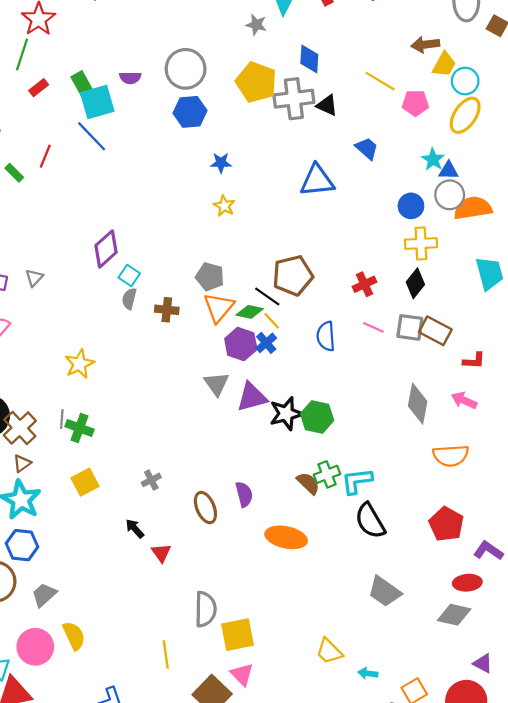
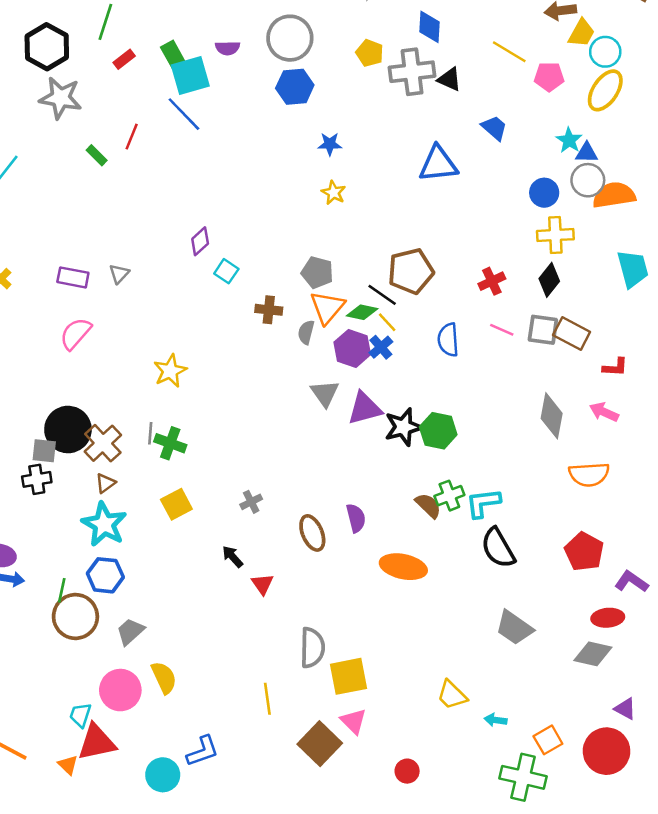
yellow pentagon: (256, 82) -> (370, 53), size x0.6
purple diamond: (106, 249) -> (200, 241), size x0.7
gray semicircle: (129, 299) -> (306, 332), moved

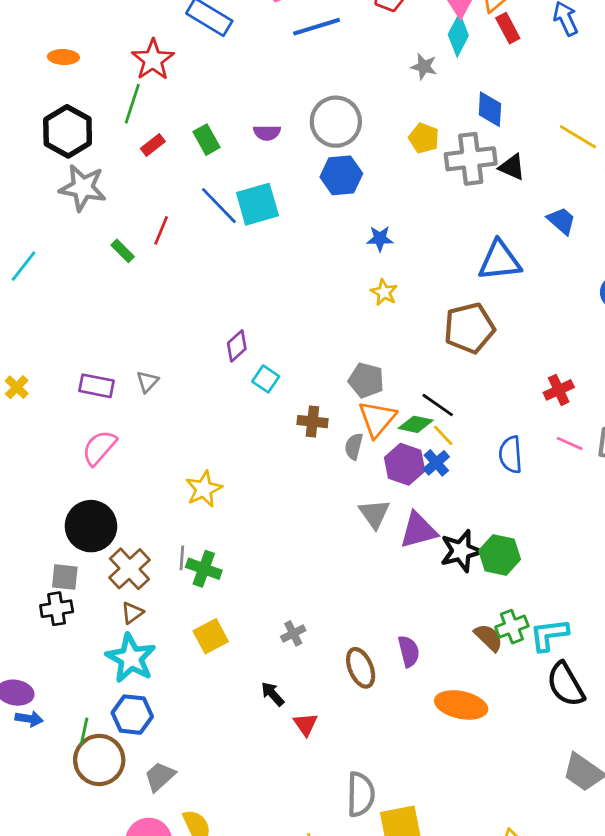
cyan square: (190, 75) -> (257, 204), moved
brown pentagon: (411, 271) -> (469, 328), moved
black circle: (68, 430) -> (91, 526), moved

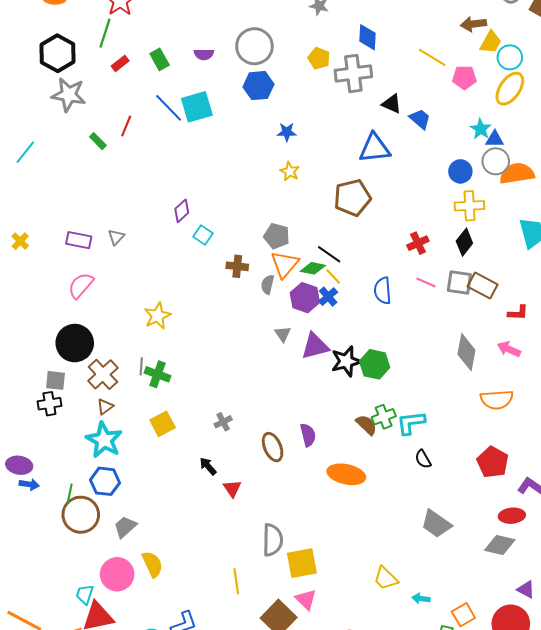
black triangle: (512, 167) -> (392, 104), moved
gray triangle: (374, 514) -> (283, 334), size x0.7
black semicircle: (566, 684) -> (423, 459), size x0.6

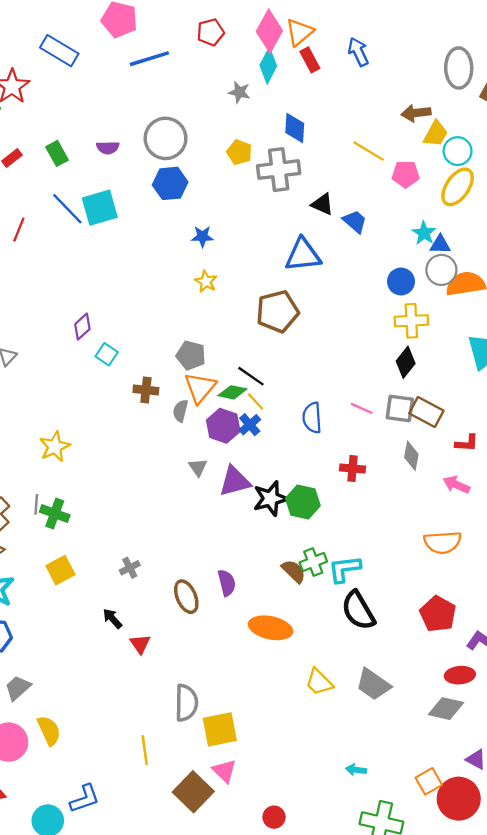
red cross: (418, 243) -> (353, 469), moved, turned 30
gray diamond: (466, 352) -> (411, 456), moved, size x0.7
black semicircle: (423, 459) -> (358, 610), size x1.8
yellow trapezoid: (386, 578) -> (319, 682), moved
orange square: (463, 615) -> (429, 781), moved

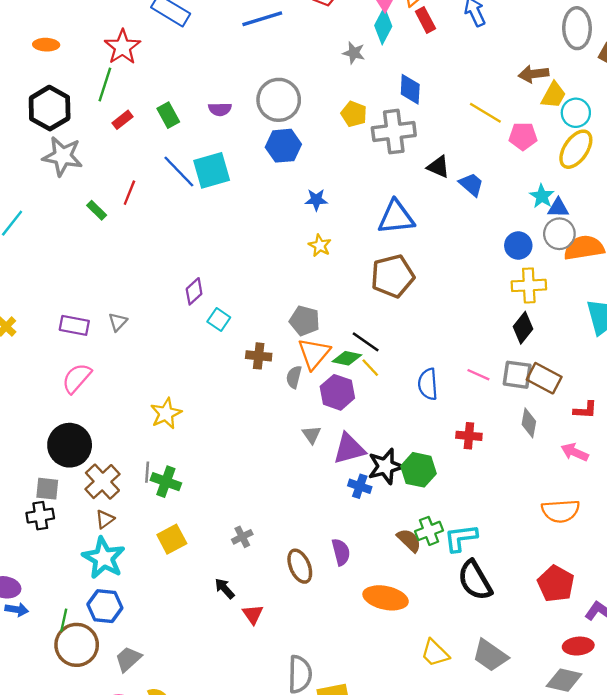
blue triangle: (303, 255) -> (396, 217), moved
blue cross: (250, 425) -> (360, 486), moved, turned -30

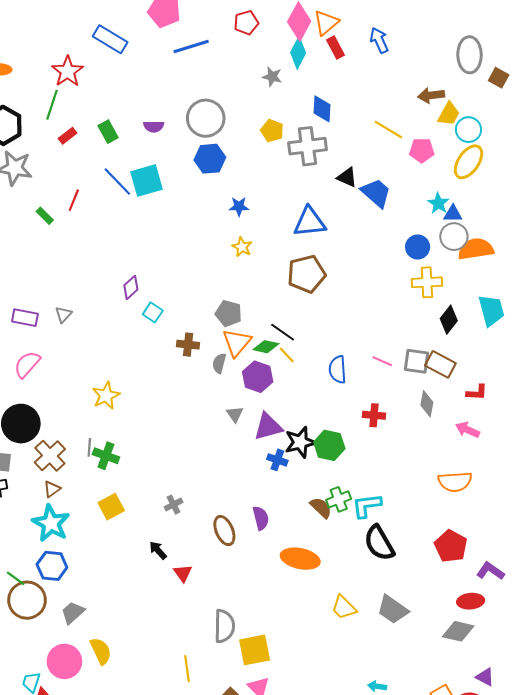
blue trapezoid: (471, 184) -> (376, 193), size x1.4
black diamond: (523, 328) -> (449, 320), moved
green line: (64, 620) -> (16, 578), turned -66

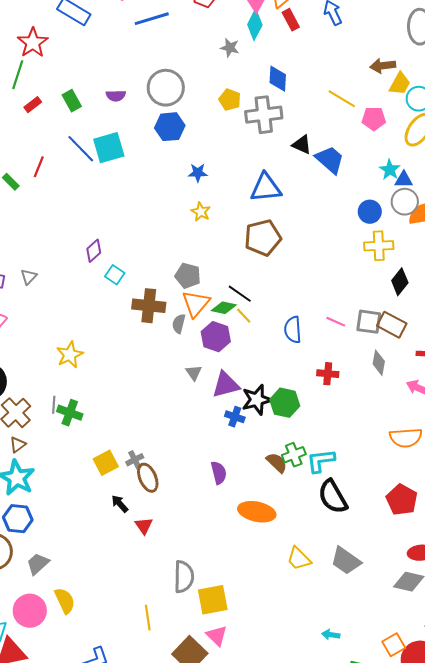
brown cross: (188, 345) -> (149, 306), size x1.5
yellow square: (111, 507) -> (106, 463), moved
brown ellipse: (224, 531) -> (148, 478), moved

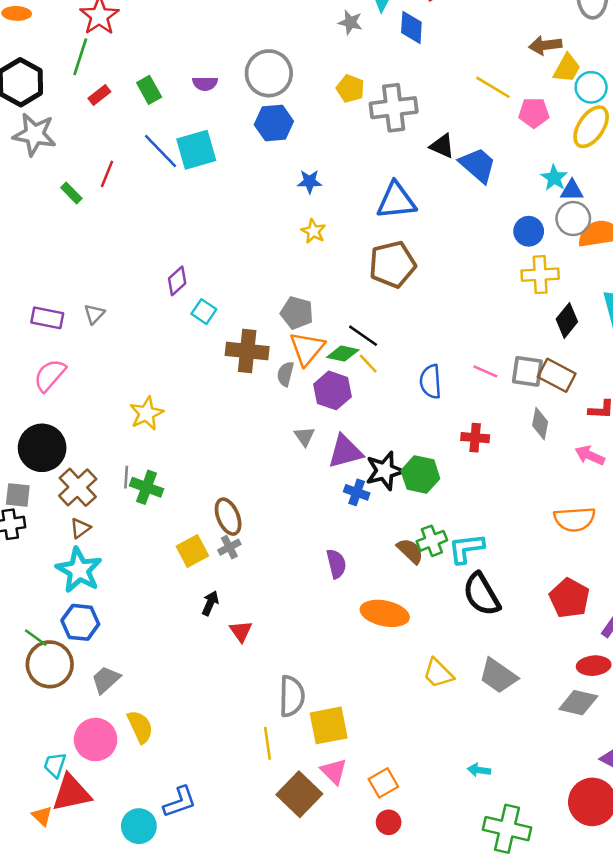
blue diamond: (278, 79) -> (411, 27), moved
brown ellipse: (148, 478) -> (228, 517), moved
black arrow: (120, 504) -> (210, 603), turned 66
yellow line: (148, 618) -> (268, 743), moved
orange square: (394, 645) -> (383, 783), moved

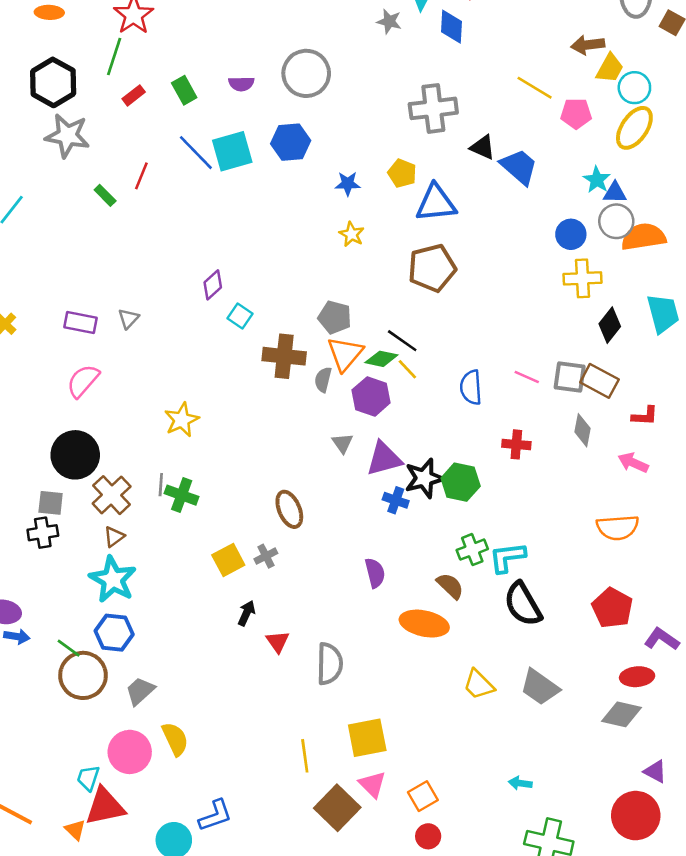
yellow pentagon: (350, 89) -> (402, 173), moved
blue hexagon: (274, 123) -> (291, 142), moved
brown ellipse: (228, 517) -> (289, 509), moved
brown semicircle: (410, 551) -> (450, 586), moved
gray semicircle: (292, 696) -> (330, 664), moved

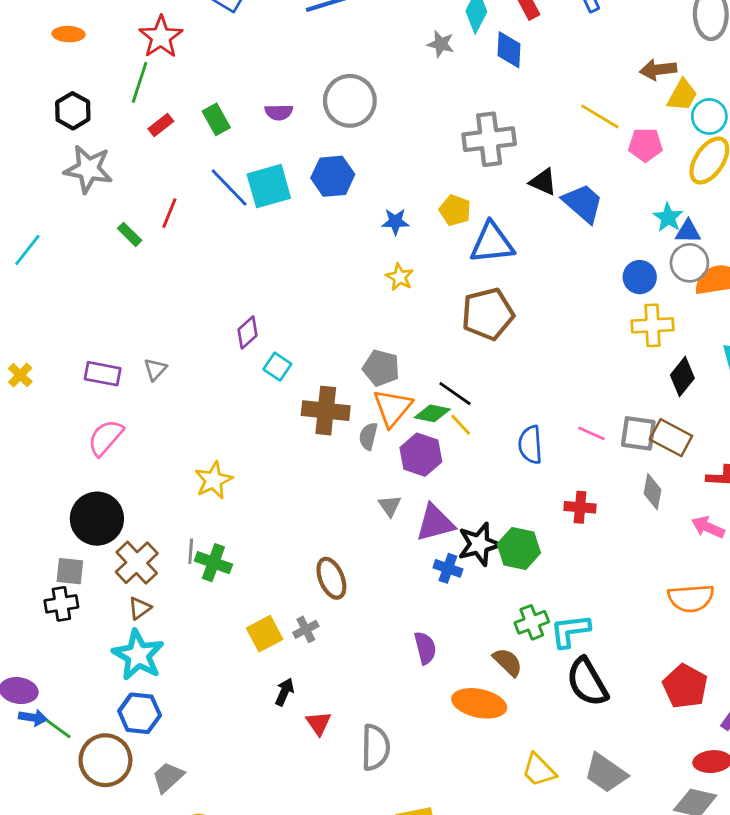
black hexagon: (53, 82) -> (73, 111), size x0.7
green line: (69, 648) -> (59, 729), moved

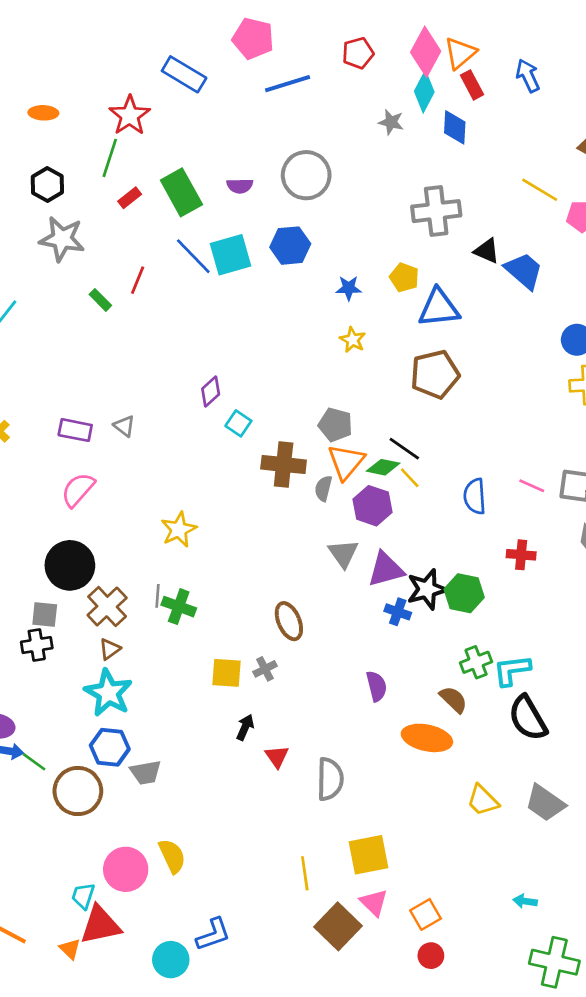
green rectangle: (216, 119) -> (181, 192), size x1.6
gray triangle: (155, 369) -> (124, 426), turned -35
gray triangle: (390, 506) -> (343, 553), size x1.4
yellow square: (265, 634) -> (227, 673), turned 32
gray trapezoid: (168, 777) -> (146, 772), moved, turned -148

